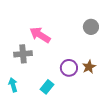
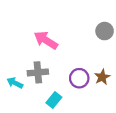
gray cross: (23, 54) -> (38, 72), moved
cyan arrow: (13, 85) -> (15, 83), moved, turned -48

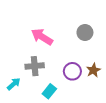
gray circle: (105, 31) -> (85, 32), moved
cyan arrow: (15, 83) -> (14, 84), moved, turned 112

